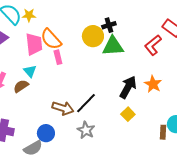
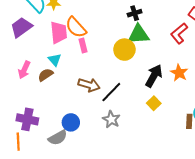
yellow circle: (93, 36) -> (124, 50), moved
brown arrow: (63, 108) -> (89, 85), moved

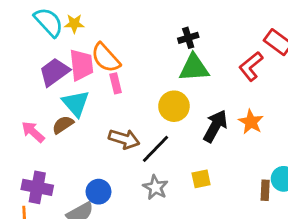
purple trapezoid: (21, 27) -> (54, 72), moved
yellow circle: (124, 50) -> (174, 106), moved
cyan triangle: (55, 60) -> (76, 103), size x1.5
pink arrow: (24, 70) -> (33, 132), moved, turned 108
yellow square: (154, 103) -> (201, 179), moved, turned 32

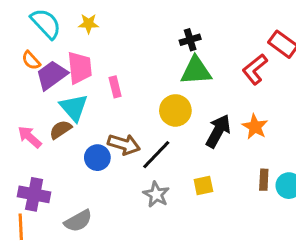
yellow star: (74, 24) -> (89, 24), moved
orange semicircle: (106, 58) -> (31, 60), moved, size x0.6
brown rectangle: (265, 190) -> (264, 180), moved
blue circle: (98, 192) -> (97, 158), moved

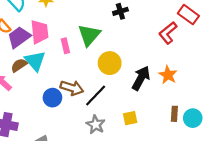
green triangle: (196, 71) -> (89, 35), moved, turned -45
brown semicircle: (61, 130) -> (19, 65), moved

